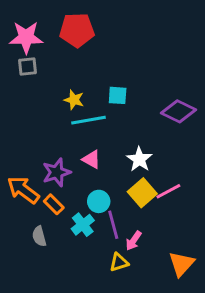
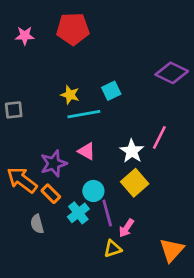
pink star: (26, 37) -> (25, 36), size x0.6
gray square: (28, 66) -> (14, 110), moved
cyan square: (118, 95) -> (111, 91), turned -30
purple diamond: (179, 111) -> (172, 73), moved
pink line: (168, 191) -> (159, 137), moved, turned -35

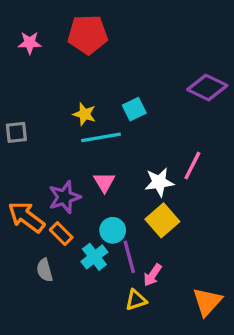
pink triangle: (87, 151) -> (104, 182), turned 30
white star: (132, 151) -> (159, 182), turned 30

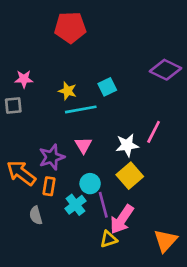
pink star: (30, 43) -> (24, 79), moved
orange rectangle: (61, 234) -> (49, 186), turned 54
pink arrow: (152, 275) -> (122, 219), size x1.6

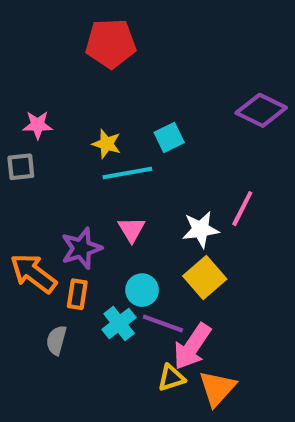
purple line: (103, 205) -> (163, 323), turned -55
gray semicircle: (36, 215) -> (56, 340), turned 30
orange triangle: (165, 241) -> (217, 388), moved

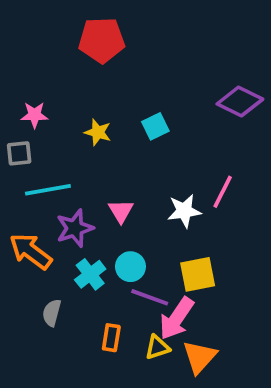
cyan line: (127, 173) -> (48, 190), moved
yellow square: (205, 278) -> (198, 274), moved, turned 30
orange rectangle: (77, 294) -> (111, 338), moved
cyan cross: (119, 323) -> (90, 274), moved

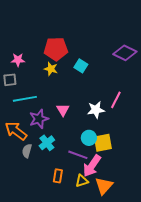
red pentagon: (102, 40) -> (56, 49), moved
cyan square: (155, 126) -> (81, 66), turned -32
cyan circle: (130, 267) -> (89, 138), moved
gray semicircle: (52, 313) -> (27, 151), moved

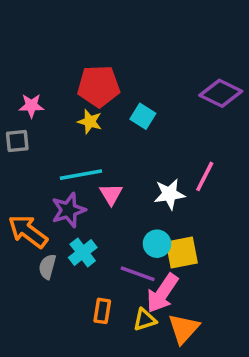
cyan line: (25, 99) -> (81, 175), moved

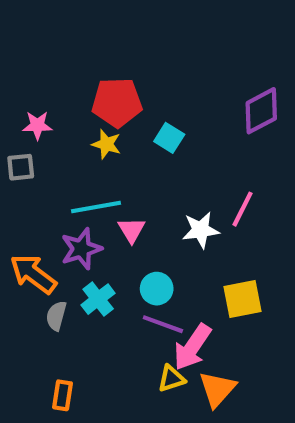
purple diamond: (221, 93) -> (261, 111), turned -54
cyan circle: (157, 244) -> (157, 289), moved
yellow square: (182, 253) -> (242, 299), moved
orange rectangle: (102, 311) -> (62, 395), moved

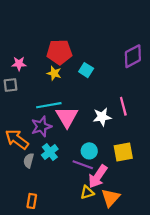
pink line: (242, 209) -> (123, 106), turned -42
pink triangle: (132, 230) -> (67, 117), size x1.6
cyan circle: (157, 289) -> (89, 151), moved

